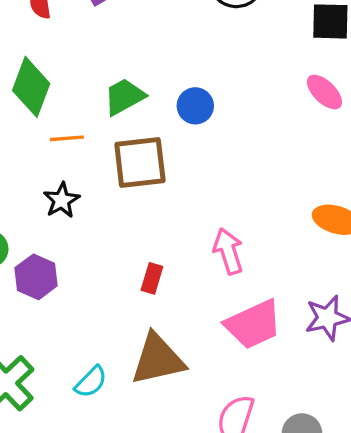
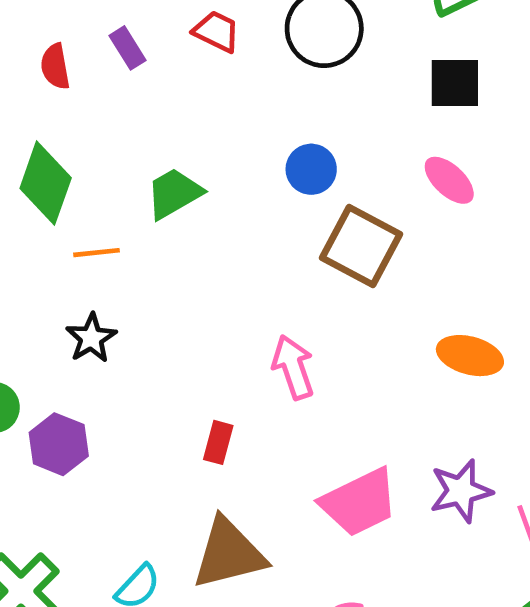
blue circle: (195, 106) -> (311, 169), moved
brown square: (140, 163) -> (361, 246), moved, turned 36
pink arrow: (228, 251) -> (293, 367), moved

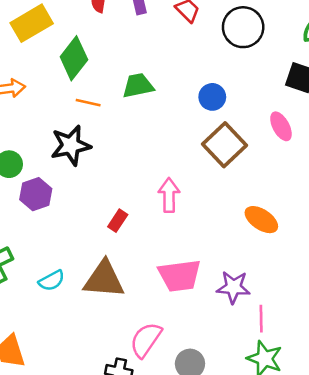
black star: (91, 338) -> (71, 145), size x1.5

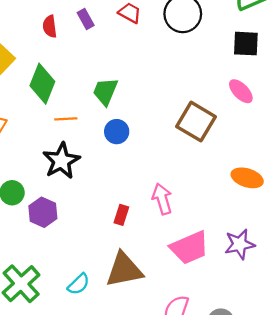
green trapezoid: (138, 86) -> (105, 91), turned -40
blue circle: (212, 97) -> (117, 132), moved
pink arrow: (169, 195) -> (162, 199), moved

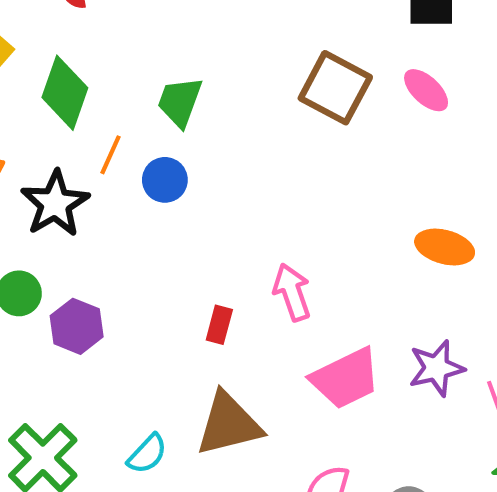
orange line: (66, 119) -> (110, 155), turned -60
brown square: (196, 122) -> (335, 88), moved
blue circle: (117, 132) -> (165, 180), moved
black star: (61, 161) -> (55, 204), moved

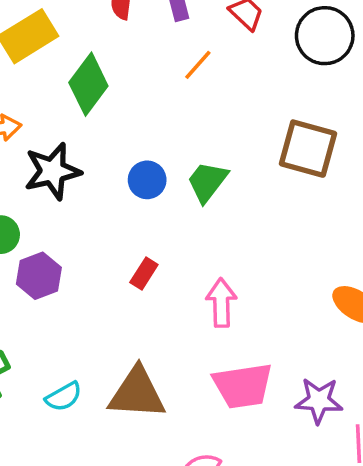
brown square: (335, 88) -> (308, 149), turned -30
green trapezoid: (180, 102) -> (207, 182), moved
orange line: (110, 155) -> (198, 65), moved
red rectangle: (219, 325) -> (144, 274), moved

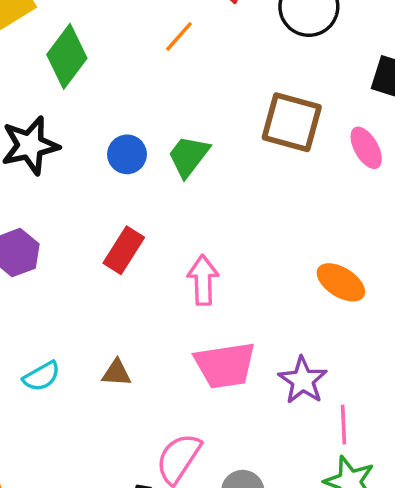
red rectangle: (144, 274) -> (124, 250), size x1.4
brown triangle: (137, 393) -> (117, 373), size x0.5
purple star: (319, 401) -> (303, 380), turned 30

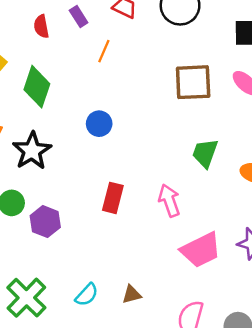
blue circle: (127, 154) -> (99, 124), moved
green trapezoid: (189, 156) -> (205, 153), moved
brown triangle: (117, 373) -> (132, 294), moved

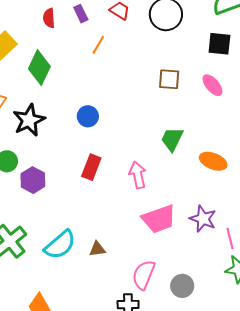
brown square: (193, 82) -> (169, 79), size x0.7
blue circle: (99, 124) -> (88, 116), moved
cyan semicircle: (87, 295) -> (60, 245), size x1.6

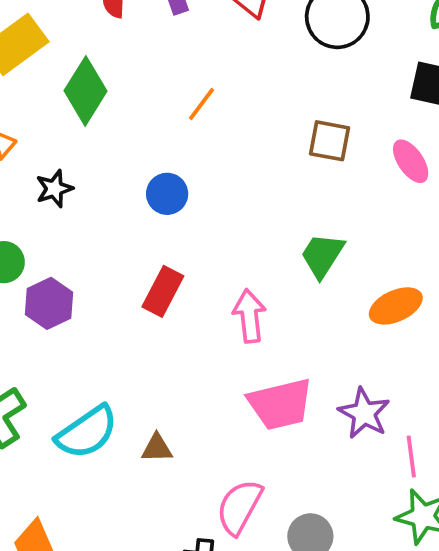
orange line: (98, 45) -> (201, 104), moved
black star: (29, 120) -> (54, 189), size x0.6
orange ellipse: (213, 161) -> (396, 306), turned -52

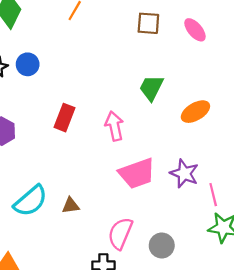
blue circle: (167, 194) -> (28, 64), moved

